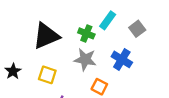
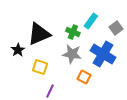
blue cross: (122, 59) -> (103, 54), size x1.4
black star: (13, 71) -> (18, 50), moved

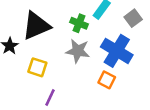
orange square: (84, 77) -> (107, 80), moved

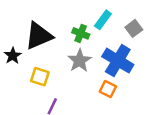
gray star: (78, 51) -> (79, 61), turned 30

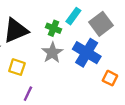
gray square: (134, 28) -> (101, 24), size x1.5
orange square: (108, 89) -> (110, 78), moved

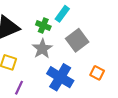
gray square: (101, 24) -> (77, 40), moved
blue cross: (87, 53) -> (60, 77), moved

